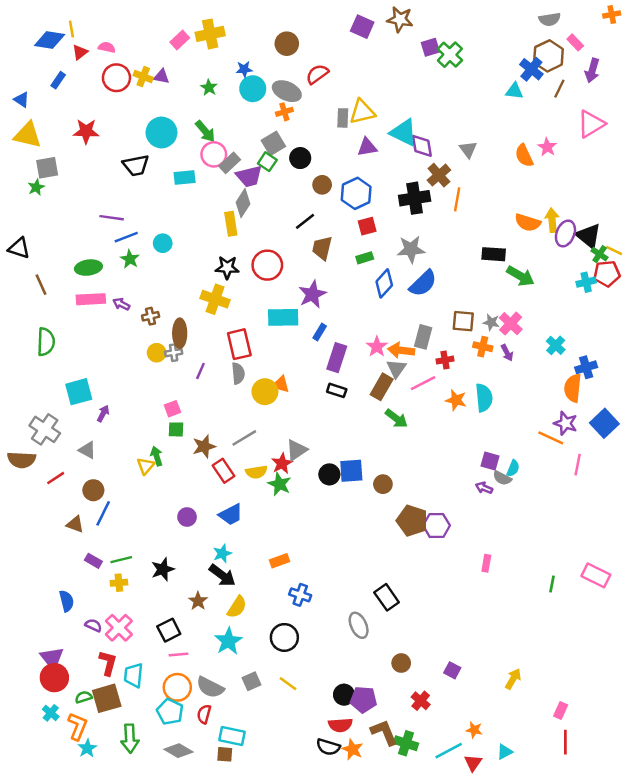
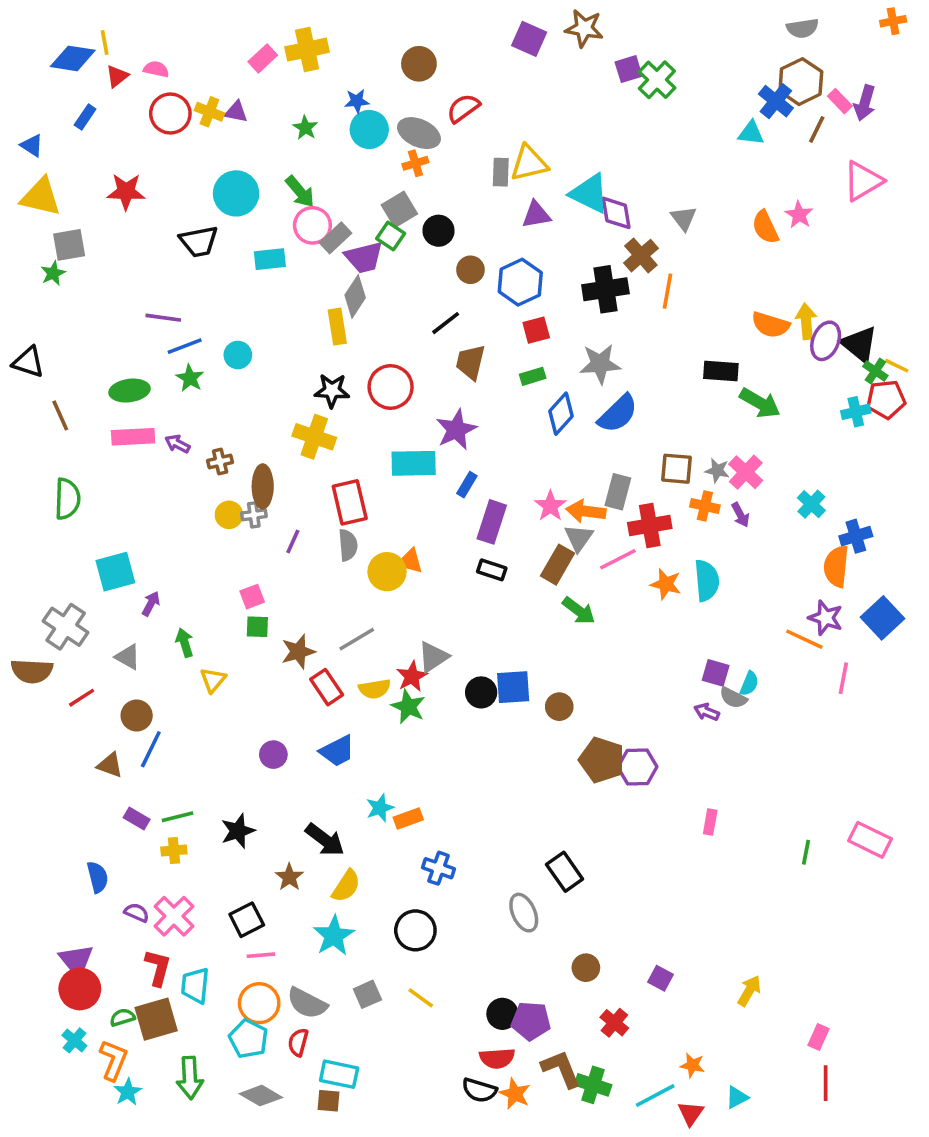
pink rectangle: (575, 42) -> (840, 101), moved
red cross: (445, 360) -> (650, 525), size x1.6
green arrow: (157, 456) -> (185, 643), moved
cyan star: (222, 554) -> (380, 808), moved

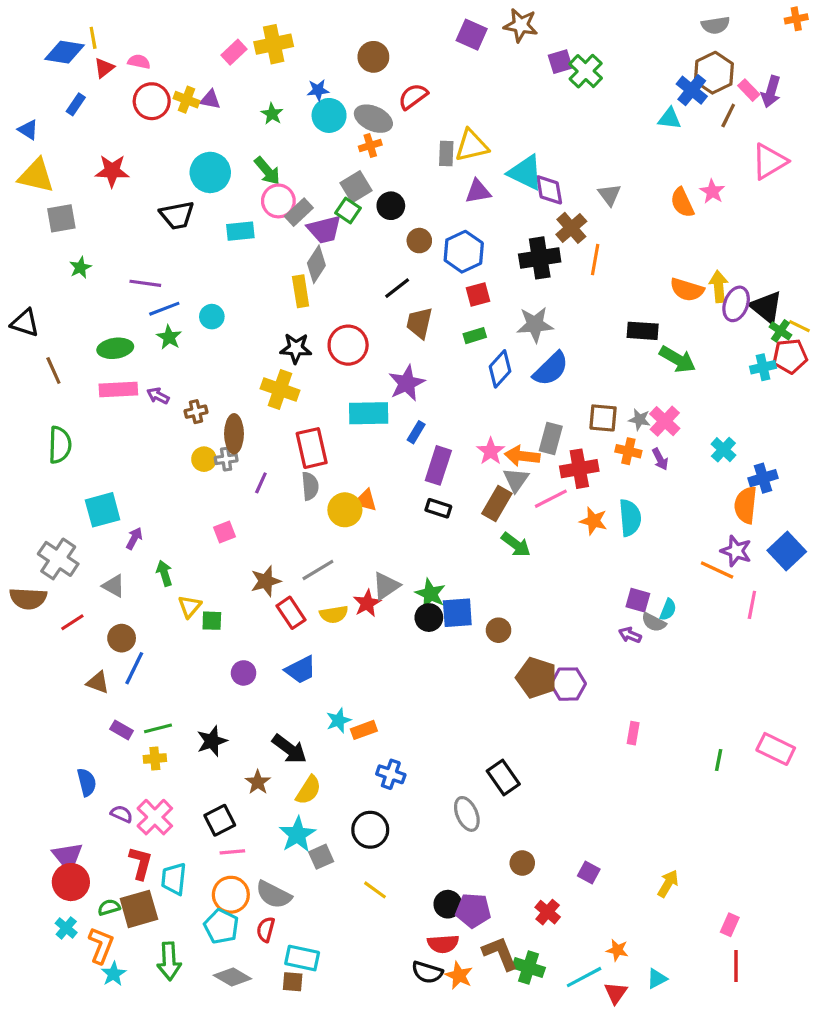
green star: (53, 273) -> (80, 267), moved
green square: (257, 627) -> (212, 621), moved
green star: (408, 707) -> (430, 594), moved
gray square: (367, 994) -> (321, 857), moved

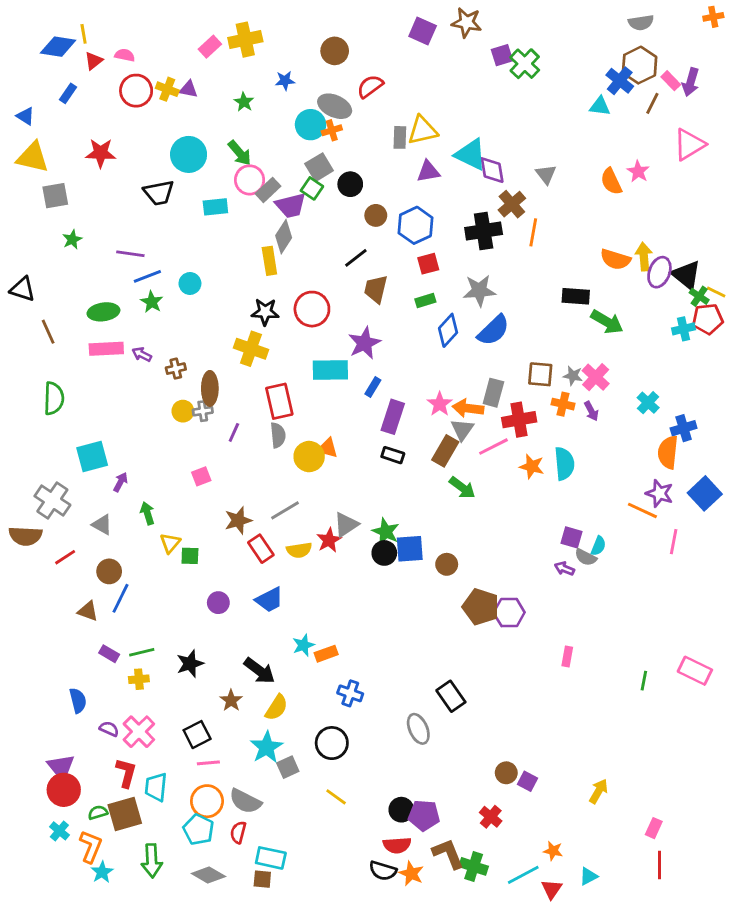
cyan circle: (329, 115) -> (311, 125), moved
brown circle: (522, 863) -> (506, 773), moved

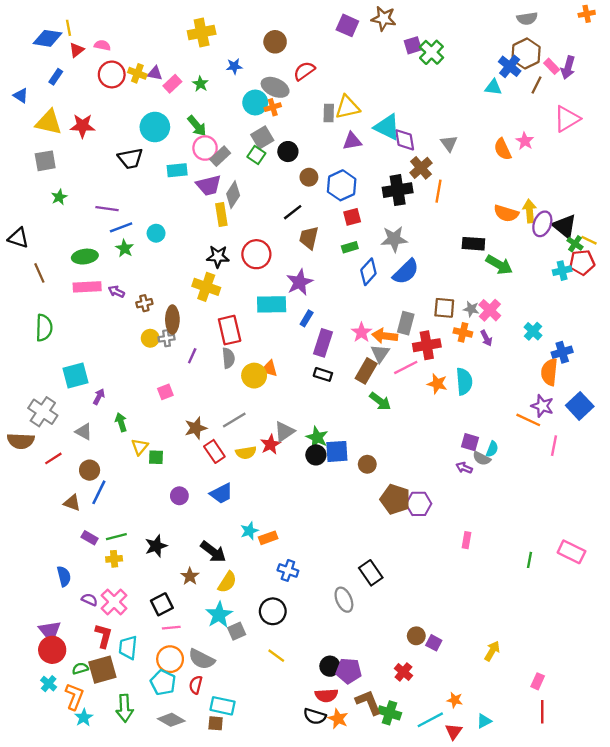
pink rectangle: (210, 47) -> (172, 84), moved
yellow triangle: (33, 157) -> (49, 122), moved
purple trapezoid: (291, 205) -> (209, 185), moved

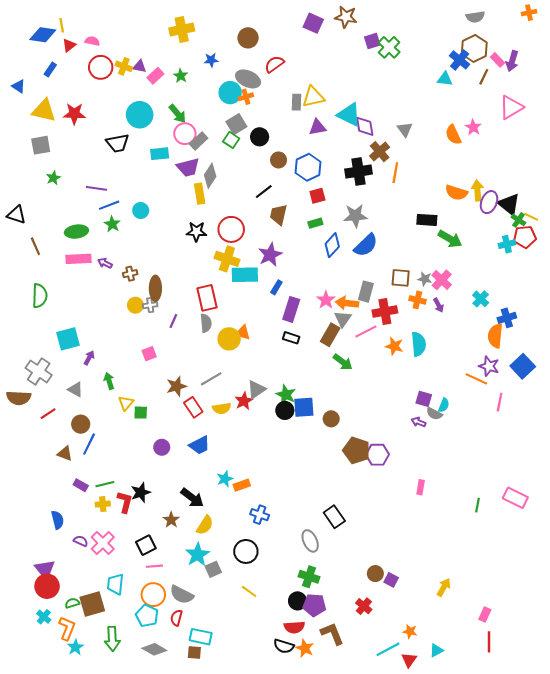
yellow cross: (206, 287) -> (227, 259), moved
red L-shape: (104, 636) -> (125, 502), moved
green cross: (389, 713) -> (309, 577), moved

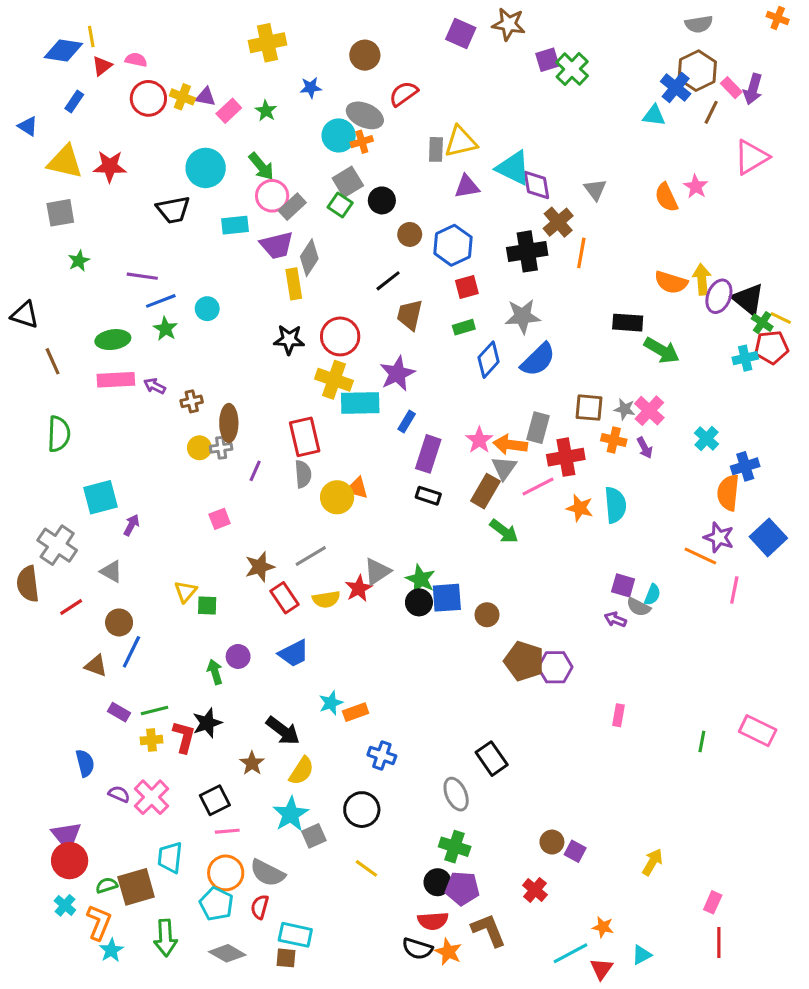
orange cross: (529, 13) -> (778, 18), turned 32
green arrow: (109, 381) -> (215, 672), moved
brown semicircle: (19, 398) -> (28, 584), turned 80

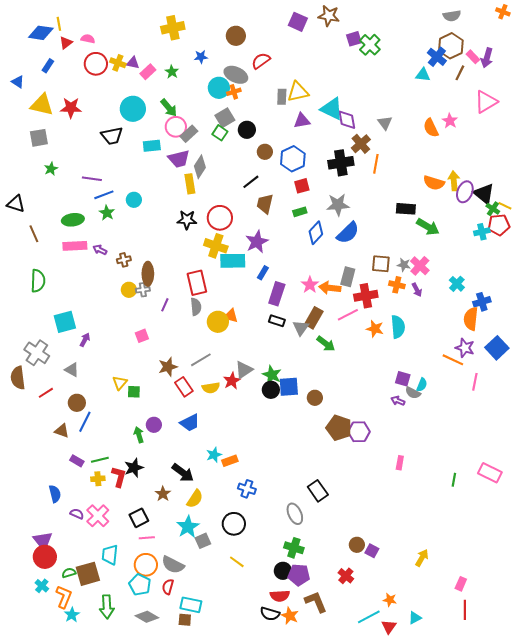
gray triangle: (504, 468) -> (301, 328), moved

